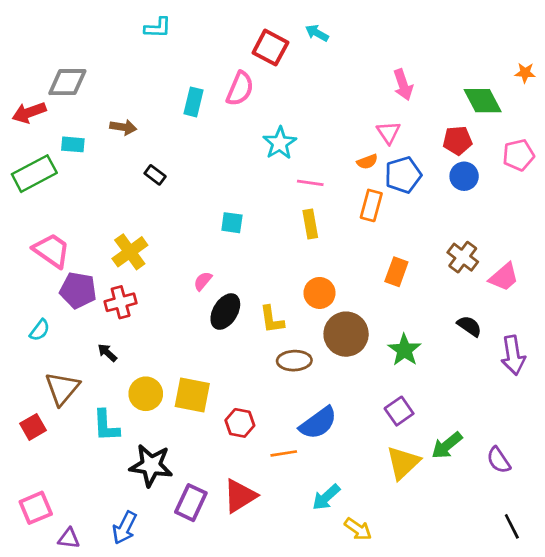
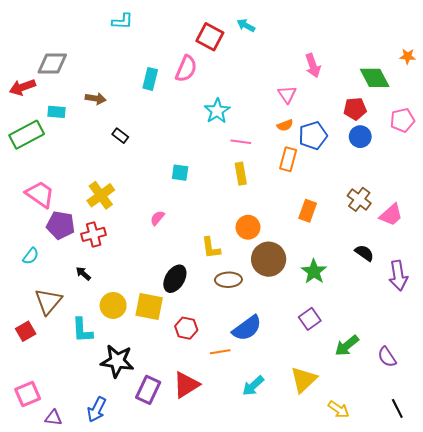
pink triangle: (388, 132) -> (287, 94), moved
black ellipse: (225, 312) -> (175, 279), moved
yellow triangle: (403, 463) -> (304, 380), moved
yellow arrow: (358, 529) -> (339, 409), moved

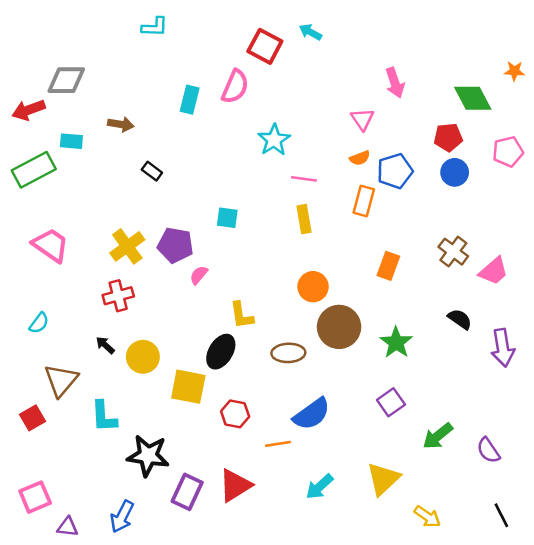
purple pentagon: (61, 225) -> (175, 245), moved
yellow L-shape: (211, 248) -> (242, 315), moved
yellow circle: (113, 305) -> (143, 357), moved

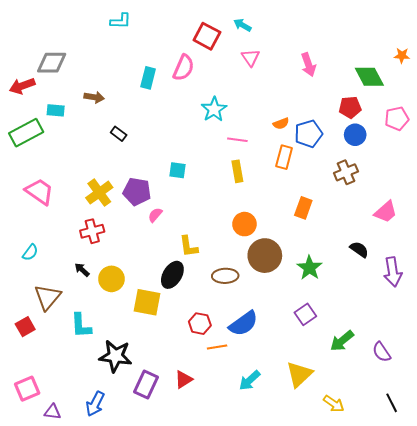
pink triangle: (362, 119) -> (251, 58), moved
brown cross: (453, 252) -> (346, 172), moved, turned 30
red hexagon: (235, 414) -> (200, 324), moved
red triangle: (235, 485) -> (184, 379), size x0.7

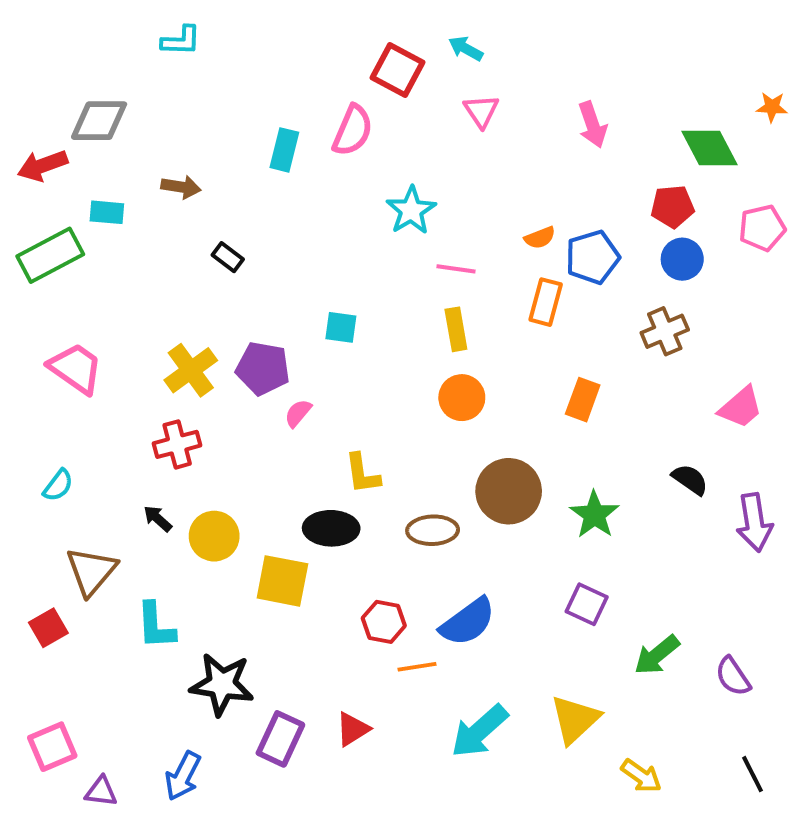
cyan L-shape: (121, 21) -> (181, 41), moved
orange circle: (244, 224) -> (462, 398), moved
black ellipse: (172, 275) -> (331, 528), turned 60
purple square: (305, 314) -> (587, 604), turned -30
cyan arrow: (250, 380) -> (479, 731), size x1.4

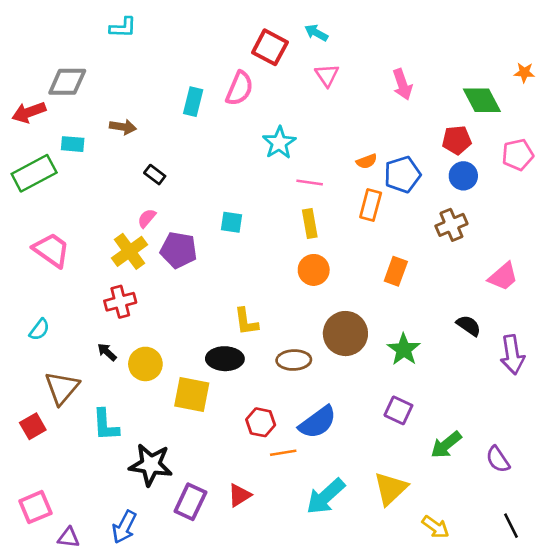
pink semicircle: (298, 413) -> (147, 218), moved

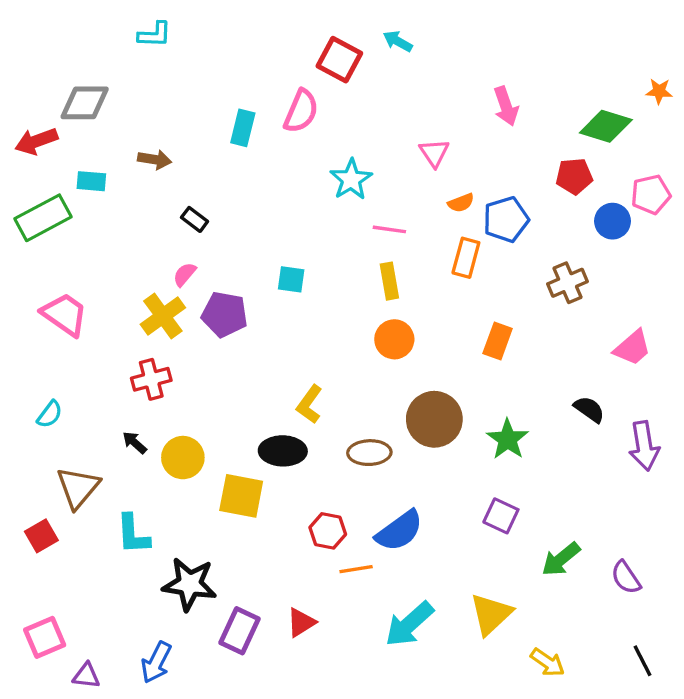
pink triangle: (327, 75) -> (434, 153), moved
green diamond: (482, 100) -> (606, 126), turned -45
blue circle: (463, 176) -> (612, 221), moved
yellow L-shape: (246, 322) -> (309, 404), turned 44

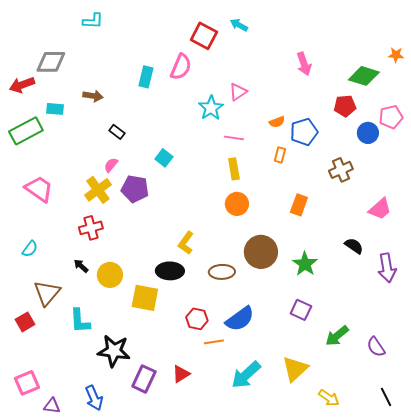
pink triangle: (434, 153) -> (238, 92), moved, turned 30
orange rectangle: (466, 258) -> (280, 155), size x0.7
cyan square: (291, 279) -> (164, 158), moved, turned 30
blue arrow: (156, 662) -> (94, 398), turned -50

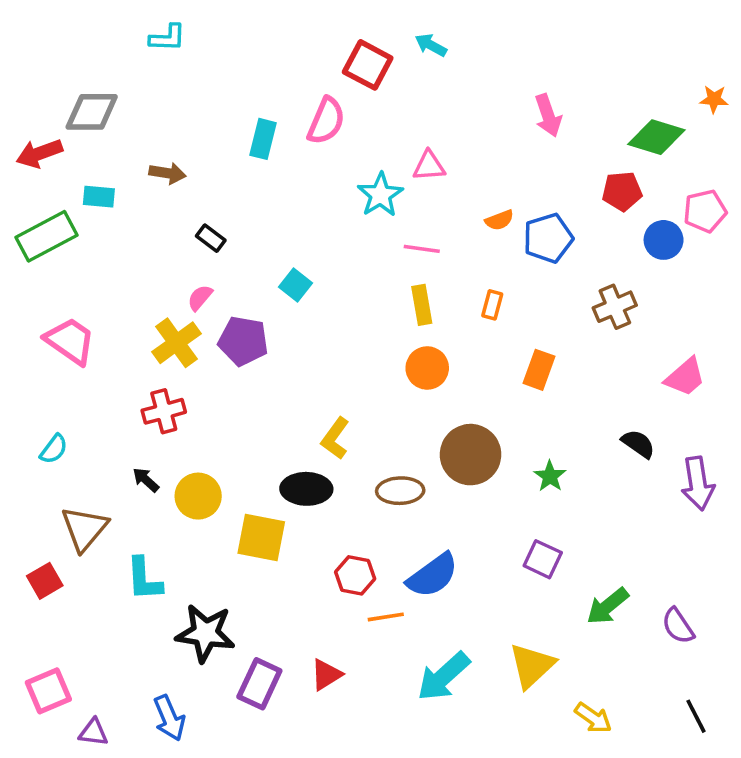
pink triangle: (238, 92) -> (429, 166), turned 30
orange rectangle: (280, 155) -> (492, 305), moved
green star: (305, 264) -> (550, 476), size x0.7

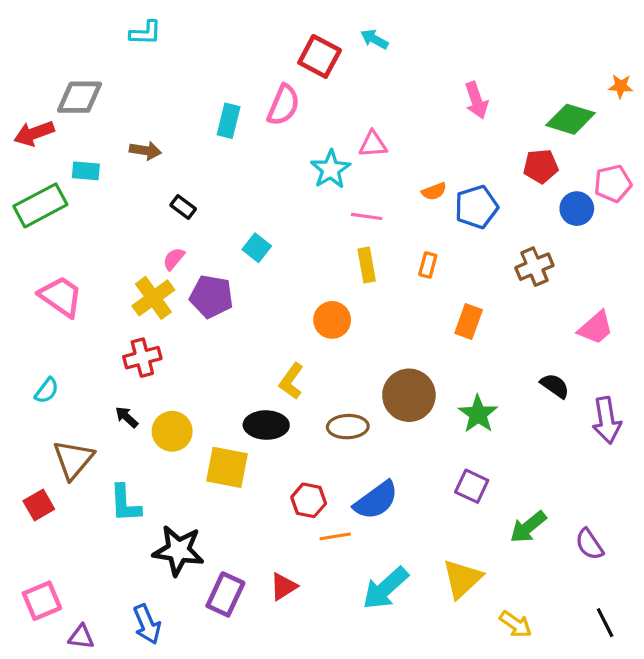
orange circle: (427, 368) -> (332, 320), moved
green star: (550, 476) -> (478, 414), size x1.4

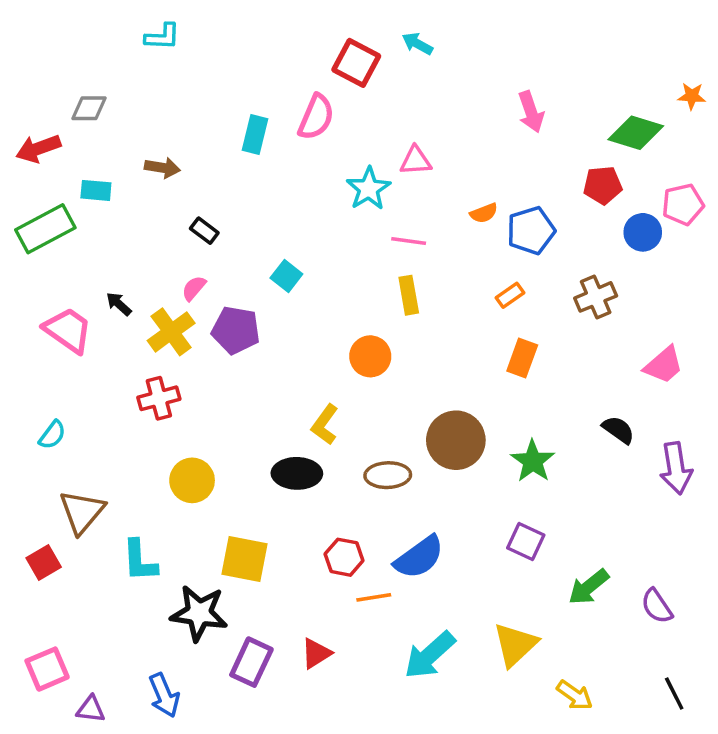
gray diamond: (80, 97) -> (89, 108), size x0.7
orange rectangle: (428, 265) -> (510, 295), moved, turned 40
black arrow: (127, 417) -> (119, 304), moved
yellow square: (227, 467) -> (244, 559), moved

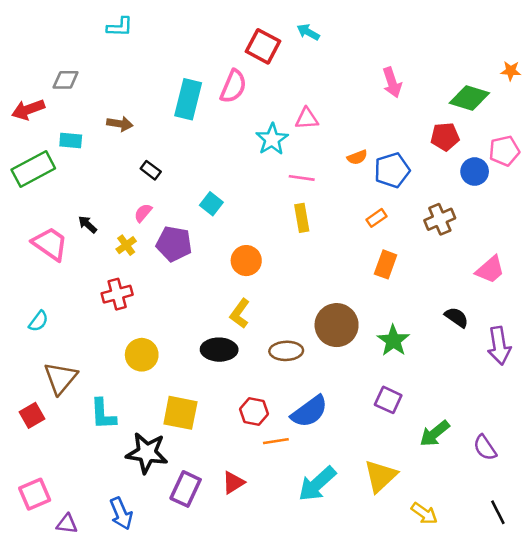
cyan rectangle: (255, 134) -> (188, 99), size x1.4
yellow cross: (171, 332) -> (126, 245), size x0.6
orange circle: (370, 356) -> (246, 261), moved

